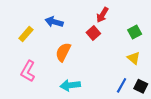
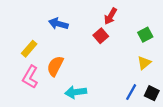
yellow rectangle: (26, 34) -> (29, 49), moved
orange semicircle: (63, 52) -> (55, 66), moved
yellow triangle: (134, 58) -> (144, 63), turned 40

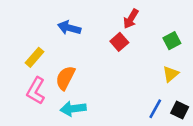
cyan arrow: (76, 92) -> (73, 109), moved

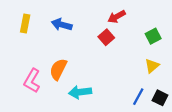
red arrow: (131, 19) -> (117, 17), turned 30
yellow rectangle: (35, 57) -> (25, 24), moved, turned -30
cyan arrow: (73, 109) -> (80, 92), moved

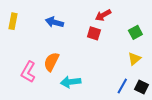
yellow rectangle: (25, 24) -> (13, 21), moved
red square: (106, 37) -> (94, 33), turned -32

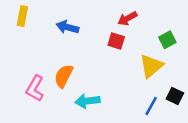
yellow rectangle: (13, 21) -> (22, 16), moved
yellow triangle: (134, 59) -> (151, 66), moved, size x1.5
black square: (141, 87) -> (175, 96), moved

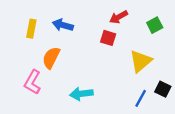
yellow rectangle: (22, 16) -> (31, 29), moved
green square: (167, 40) -> (155, 25), moved
orange semicircle: (64, 76) -> (51, 58), moved

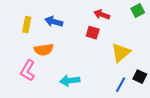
red arrow: (119, 17) -> (102, 15), turned 49
green square: (155, 25) -> (138, 11), moved
orange semicircle: (51, 58) -> (44, 50), turned -126

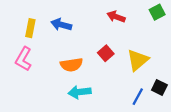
red square: (93, 33) -> (106, 53), moved, turned 32
orange semicircle: (44, 50) -> (71, 65), moved
pink L-shape: (28, 71) -> (24, 59), moved

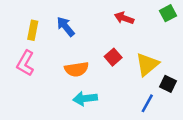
blue arrow: (61, 25) -> (66, 27), turned 36
black square: (159, 87) -> (168, 84), moved

